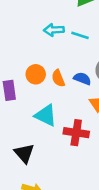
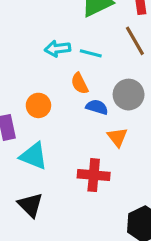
orange semicircle: (58, 78) -> (80, 83), moved
cyan triangle: (46, 115) -> (34, 156), moved

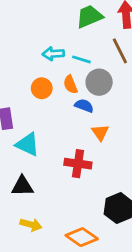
gray circle: (129, 95) -> (99, 82), moved
orange circle: (38, 105) -> (42, 88), moved
black triangle: (30, 205) -> (22, 186), turned -50

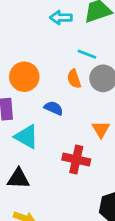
cyan arrow: (53, 54) -> (61, 18), moved
orange circle: (42, 88) -> (24, 77), moved, size x1.4
blue semicircle: (84, 106) -> (54, 108), moved

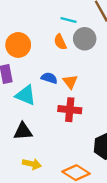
blue semicircle: (54, 108) -> (49, 78), moved
orange triangle: (101, 129) -> (70, 82), moved

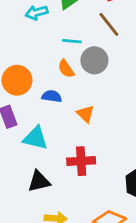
blue semicircle: (49, 78) -> (52, 96), moved
red cross: (70, 110) -> (81, 161), moved

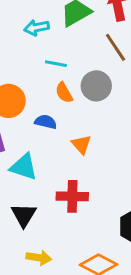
cyan line: (72, 41) -> (56, 64), moved
black triangle: (39, 181) -> (24, 215), turned -50

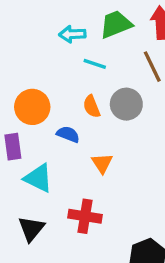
cyan line: (56, 64) -> (95, 64), moved

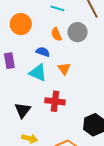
orange circle: (32, 107) -> (21, 24), moved
cyan triangle: (38, 178) -> (38, 73), moved

